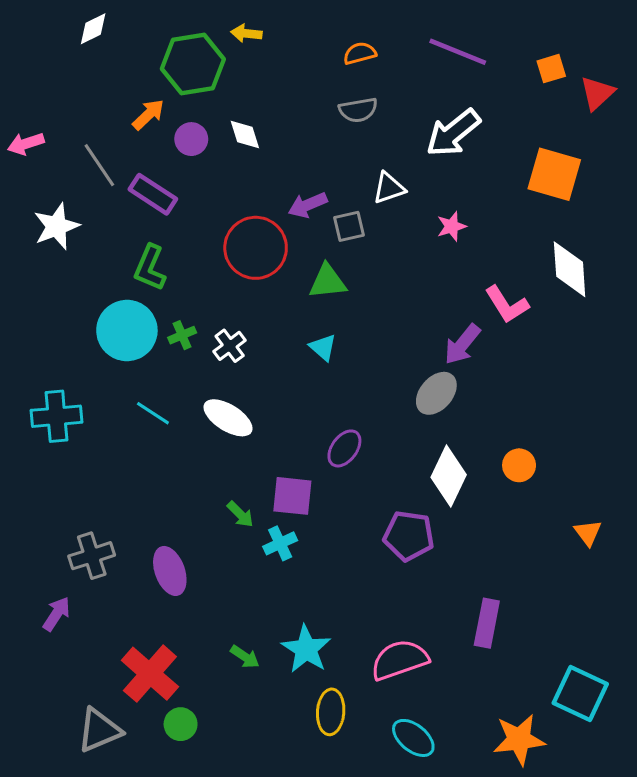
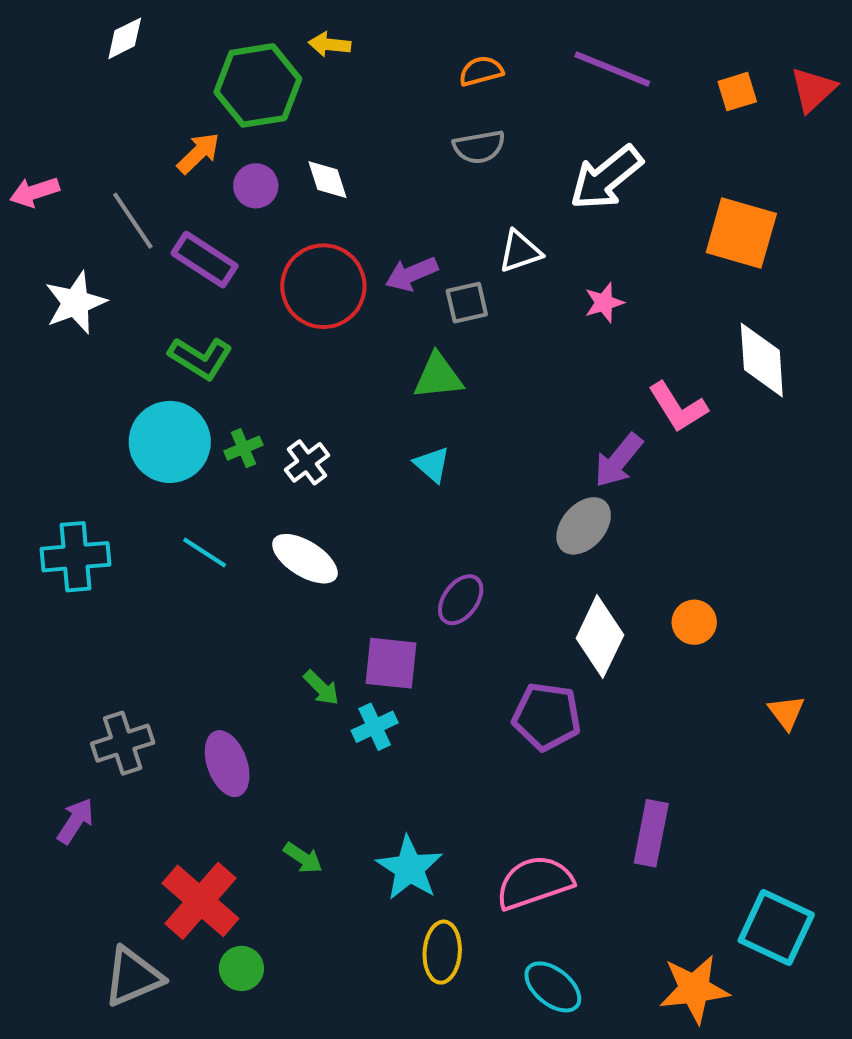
red triangle: (597, 93) -> (813, 90), moved
red circle: (256, 248) -> (323, 286), moved
green L-shape: (150, 268) -> (200, 358), turned -81
green arrow: (245, 657) -> (303, 858), moved

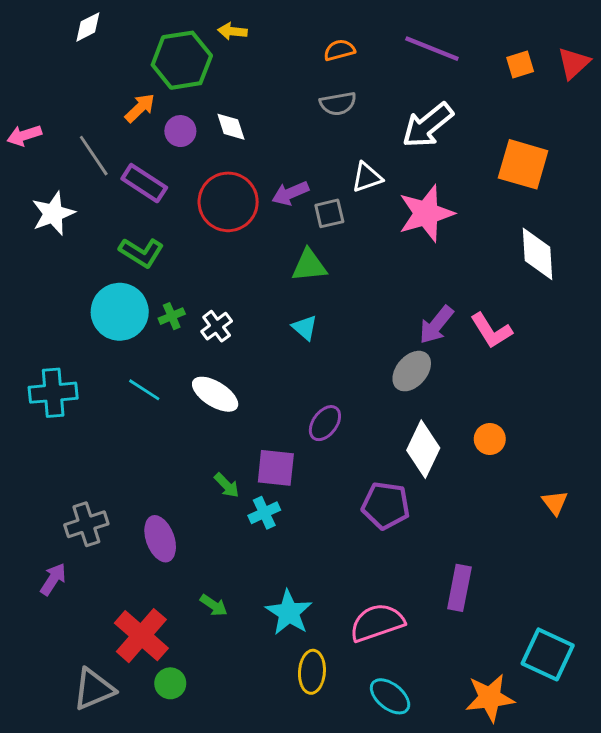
pink star: (604, 303) -> (426, 213), size x2.0
pink L-shape: (678, 407) -> (491, 331), moved

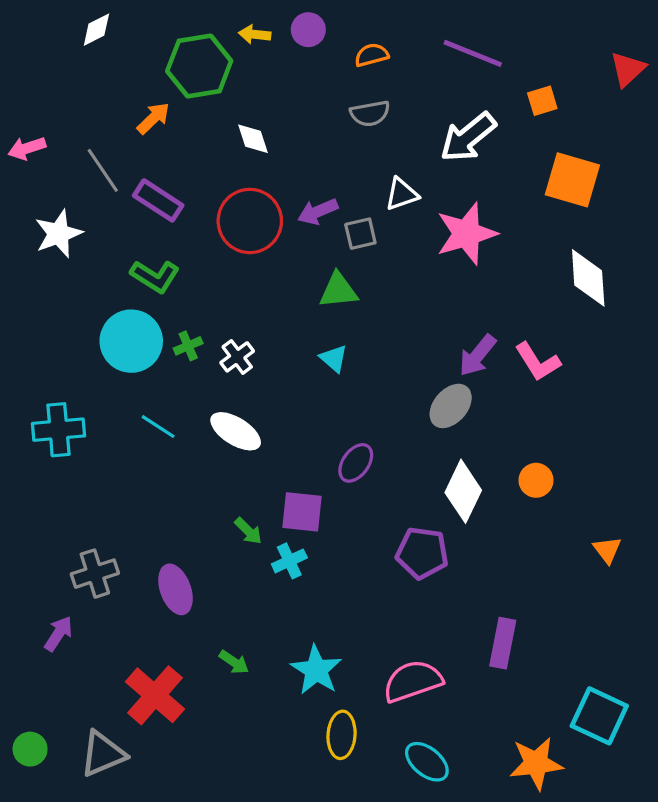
orange square: (520, 65) -> (542, 101), moved
purple circle: (180, 131) -> (308, 30), moved
green circle: (170, 683) -> (30, 749), moved

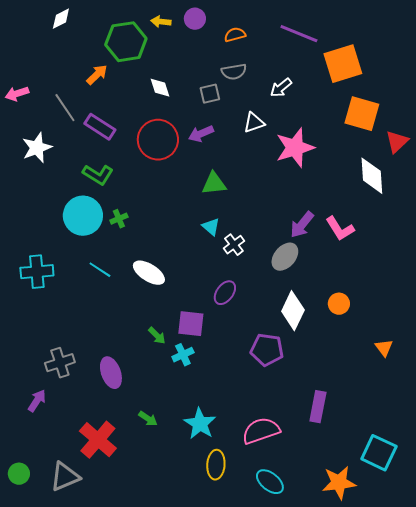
red triangle: (628, 69) -> (397, 142), moved
orange square: (542, 101) -> (343, 64), size x2.0
white arrow: (468, 137) -> (281, 88), moved, size x0.6
gray square: (360, 234) -> (210, 94), moved
white cross: (237, 357) -> (234, 245), moved

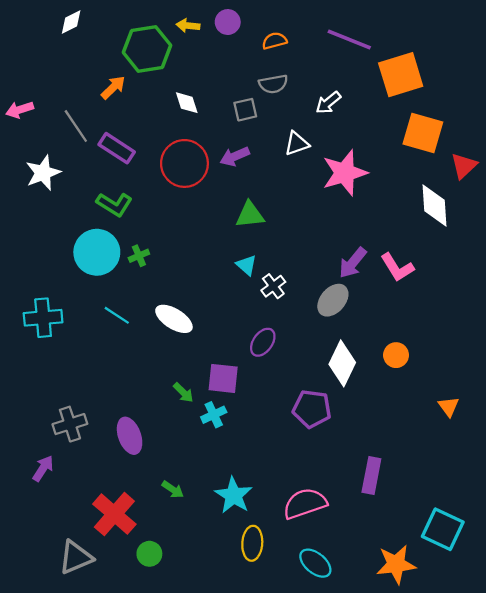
green circle: (19, 474) -> (149, 554), moved

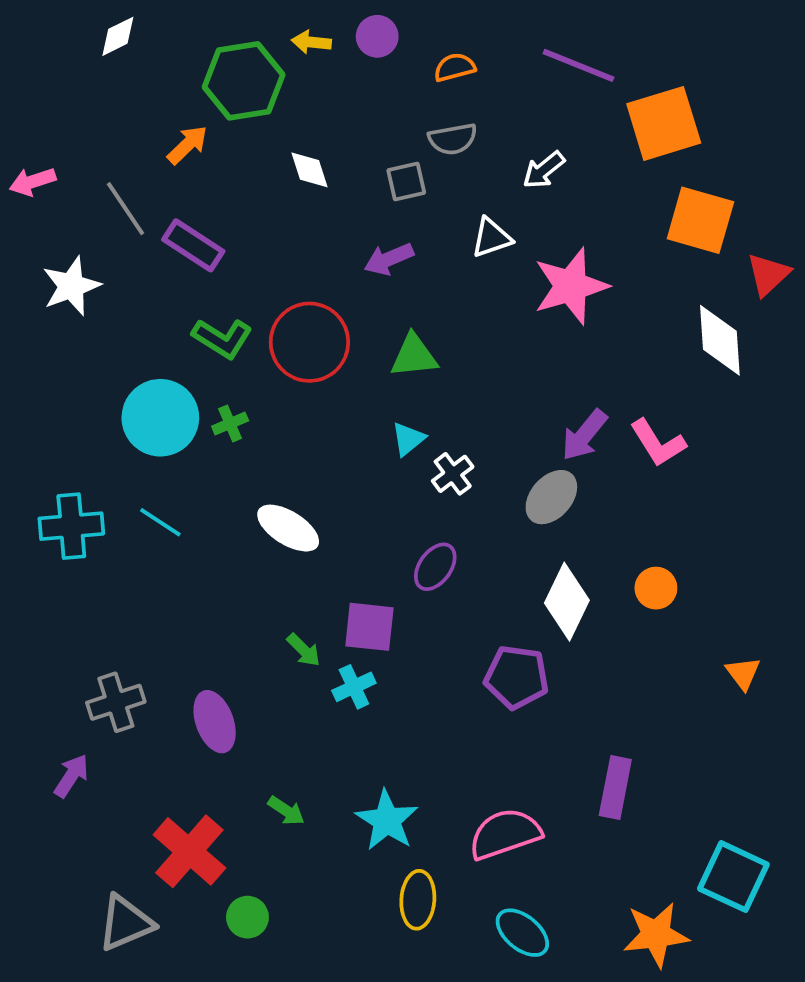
red circle: (184, 163) -> (309, 342), moved
green L-shape: (114, 204) -> (222, 338), moved
cyan triangle: (246, 265) -> (408, 439), turned 40
cyan line: (117, 315) -> (160, 522), moved

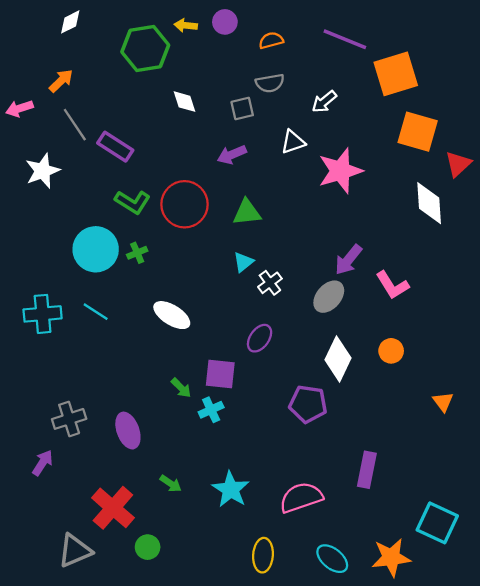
orange arrow: (187, 145) -> (61, 81), moved
pink L-shape: (658, 443) -> (392, 285), moved
yellow ellipse: (418, 900) -> (263, 555), moved
cyan ellipse: (522, 933) -> (332, 559), moved

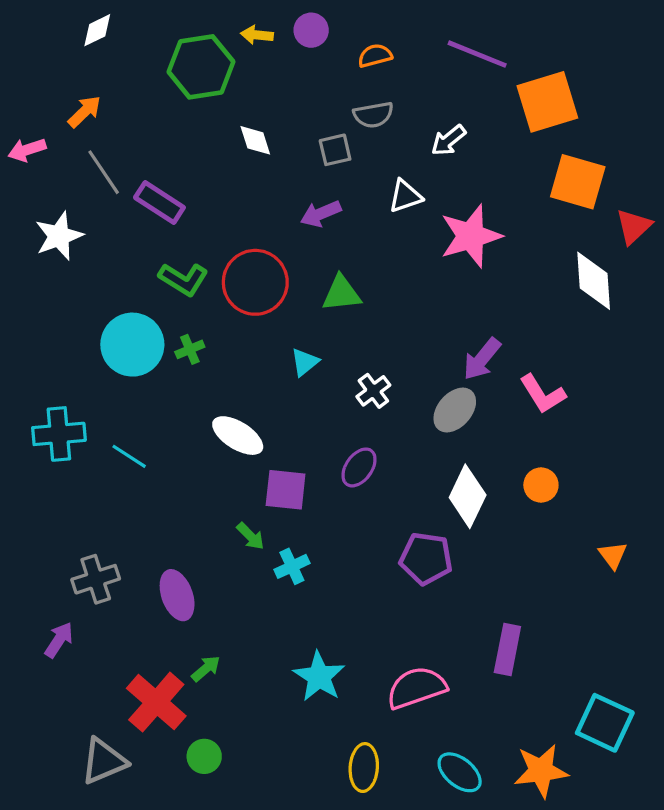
cyan triangle: (243, 262) -> (305, 362), moved
cyan line: (96, 312) -> (129, 456), moved
purple square: (220, 374) -> (286, 490), moved
green arrow: (171, 484) -> (206, 669), moved, turned -75

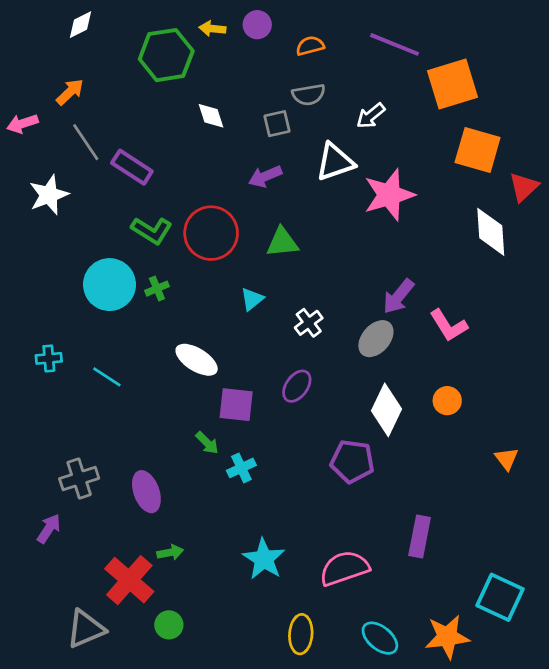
white triangle: (405, 196) -> (335, 162), size x1.4
cyan cross: (59, 434) -> (49, 358), size x0.6
green arrow: (206, 669) -> (170, 552), turned 30

